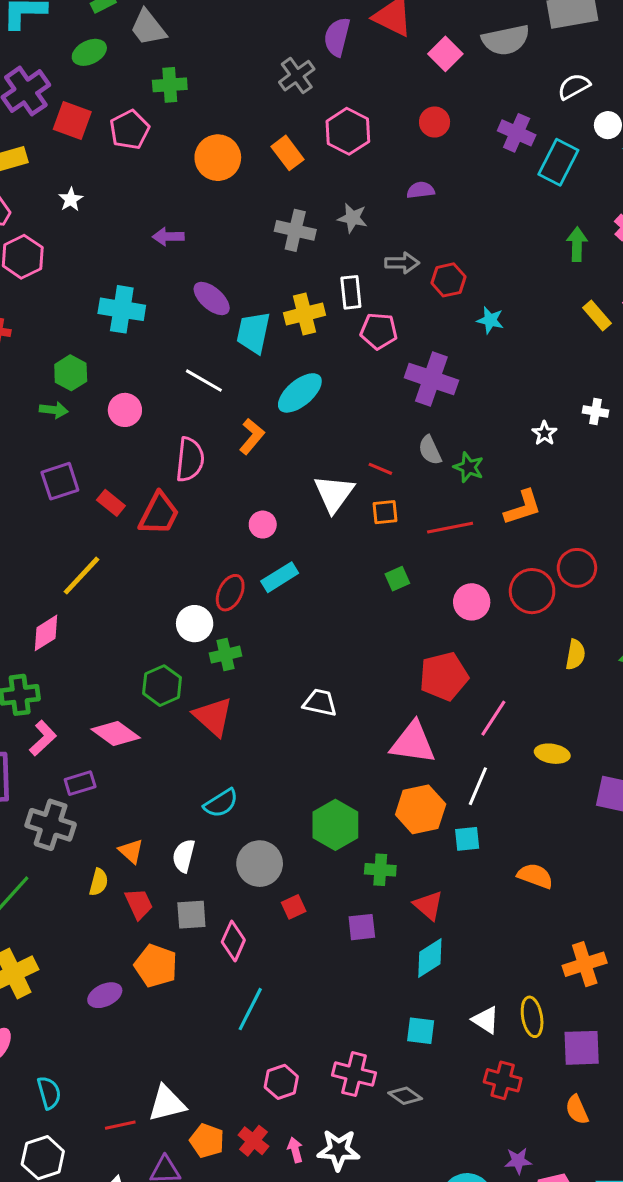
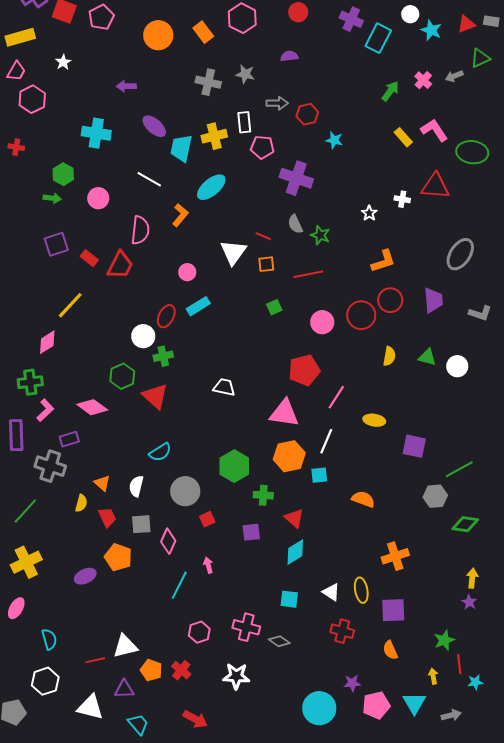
green arrow: (577, 244) -> (390, 91), turned 35
orange L-shape: (523, 507) -> (383, 261), moved
pink arrow: (295, 1150) -> (208, 565), moved

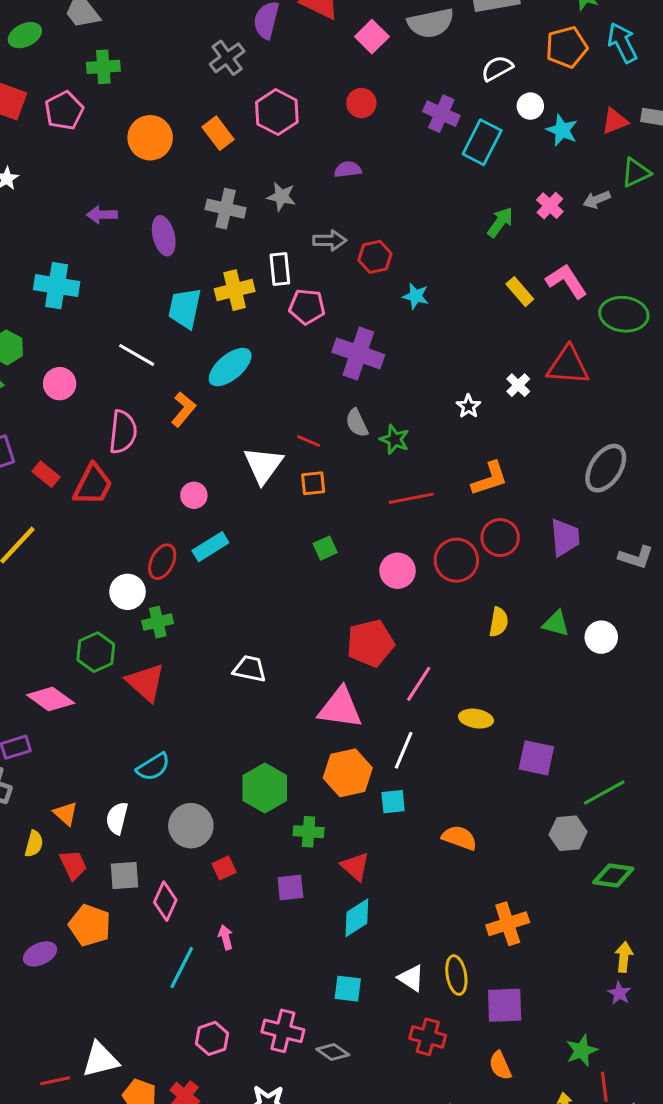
purple ellipse: (154, 126) -> (164, 236), moved, turned 35
white cross: (402, 199) -> (518, 385), turned 35
red line: (308, 274) -> (411, 498), moved

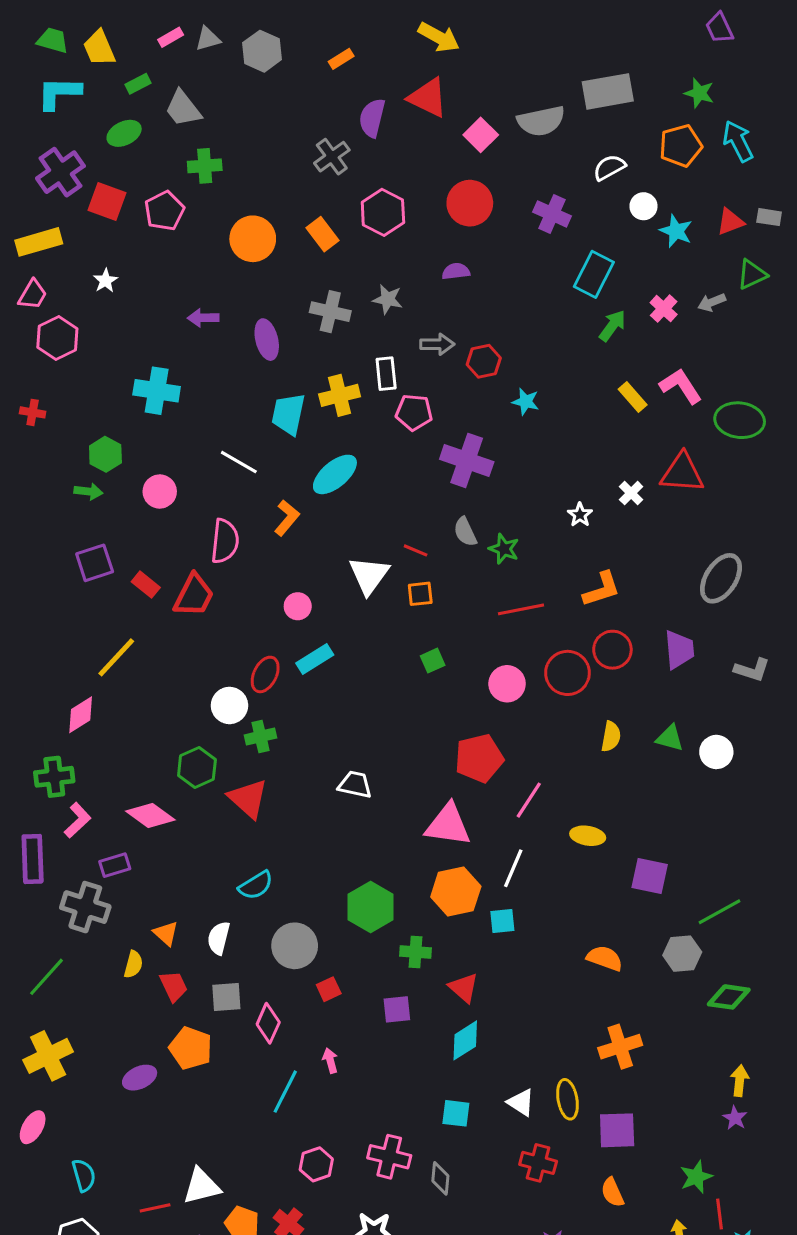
red circle: (361, 103) -> (470, 203), size x1.5
cyan rectangle: (482, 142) -> (594, 274), moved
orange semicircle: (459, 838) -> (605, 958), moved
gray diamond: (333, 1052) -> (440, 1178), turned 60

